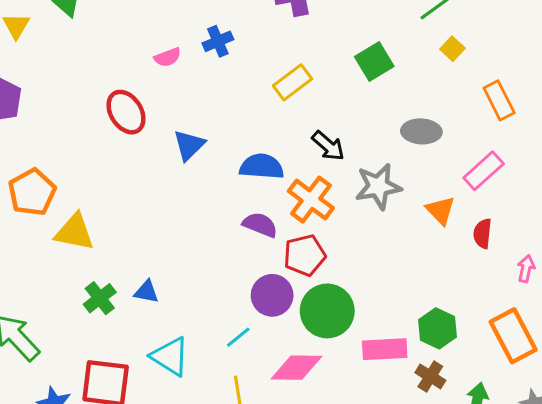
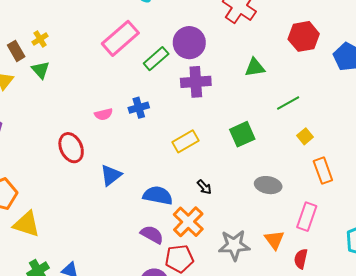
yellow square: (452, 49) -> (305, 136), moved
black arrow: (328, 146) -> (204, 187), size x0.7
pink rectangle: (484, 171) -> (307, 217), turned -36
gray star: (378, 186) -> (234, 245), moved

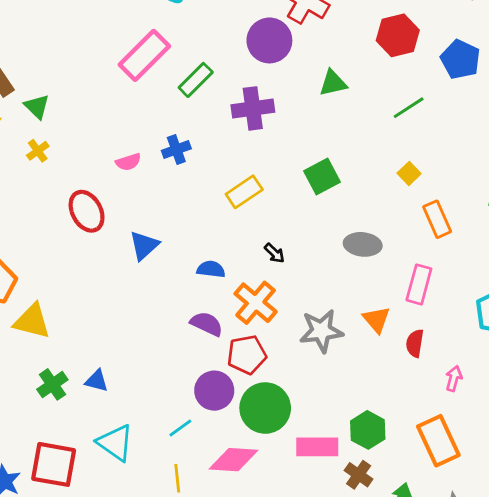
yellow cross: (40, 39) -> (38, 151), moved
purple circle: (189, 43) -> (269, 40), moved
green line: (288, 103) -> (409, 108), moved
blue semicircle: (158, 195) -> (211, 269), size x0.7

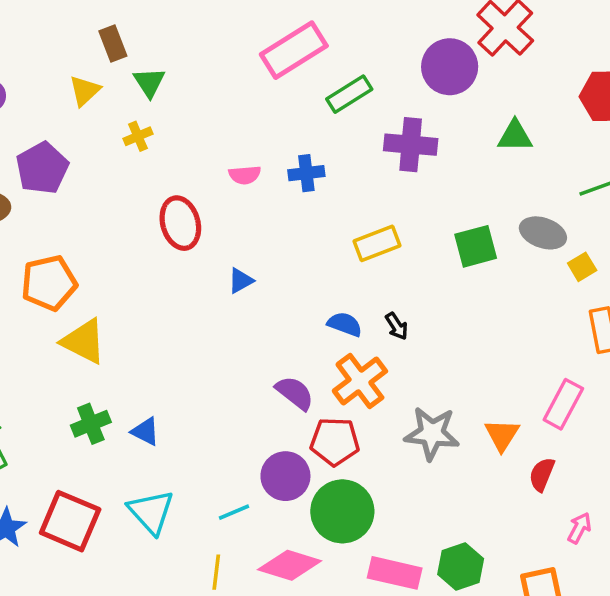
gray ellipse: (363, 244) -> (543, 233), moved
blue triangle: (144, 245) -> (241, 281), size x0.7
blue semicircle: (211, 269) -> (345, 324), moved

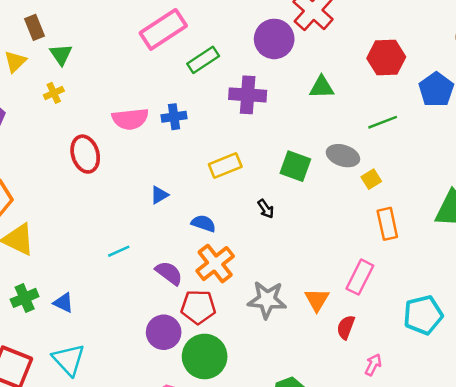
pink semicircle: (245, 175) -> (130, 119), size x1.6
green square: (476, 246) -> (295, 166), turned 36
blue triangle: (241, 281) -> (159, 195), moved
black arrow: (397, 326) -> (266, 209), moved
cyan line: (234, 512) -> (119, 251), moved

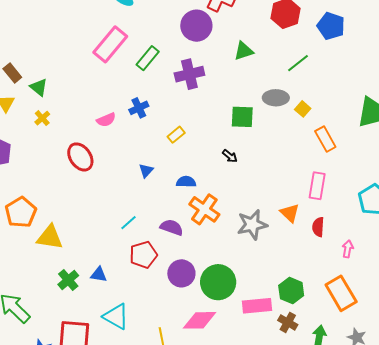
pink semicircle: (130, 119) -> (106, 120), size x0.7
yellow rectangle: (225, 166) -> (176, 135), moved, size x0.7
red pentagon: (198, 307) -> (143, 255), moved

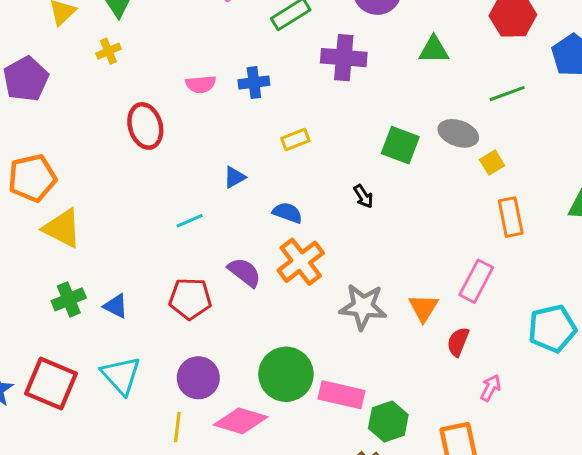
cyan line: (128, 223) -> (190, 221), moved
purple circle: (181, 273) -> (198, 378), moved
pink rectangle: (257, 306) -> (342, 395), moved

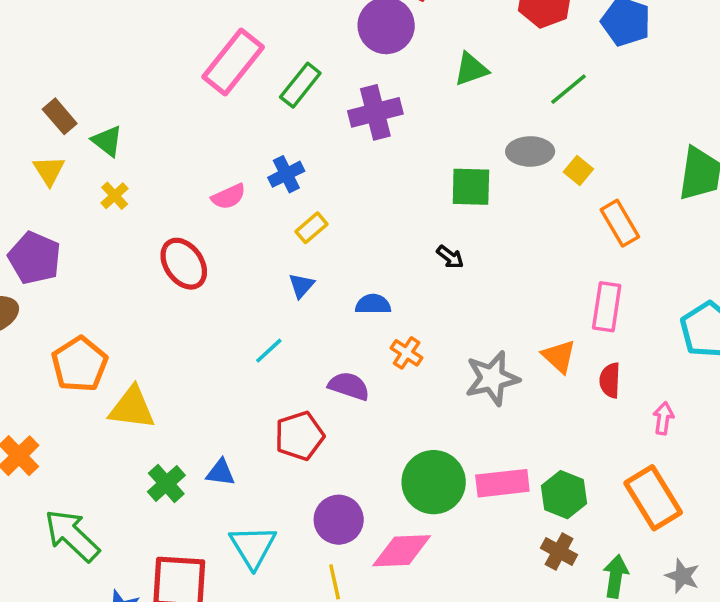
yellow rectangle: (295, 139) -> (312, 228), moved
orange cross: (301, 262) -> (407, 353), size x0.6
cyan triangle: (121, 375) -> (253, 547), turned 30

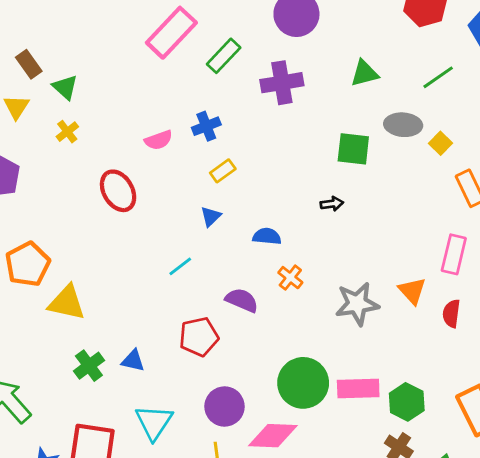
green triangle: (471, 69) -> (364, 73), moved
black arrow: (450, 257) -> (332, 204), turned -50

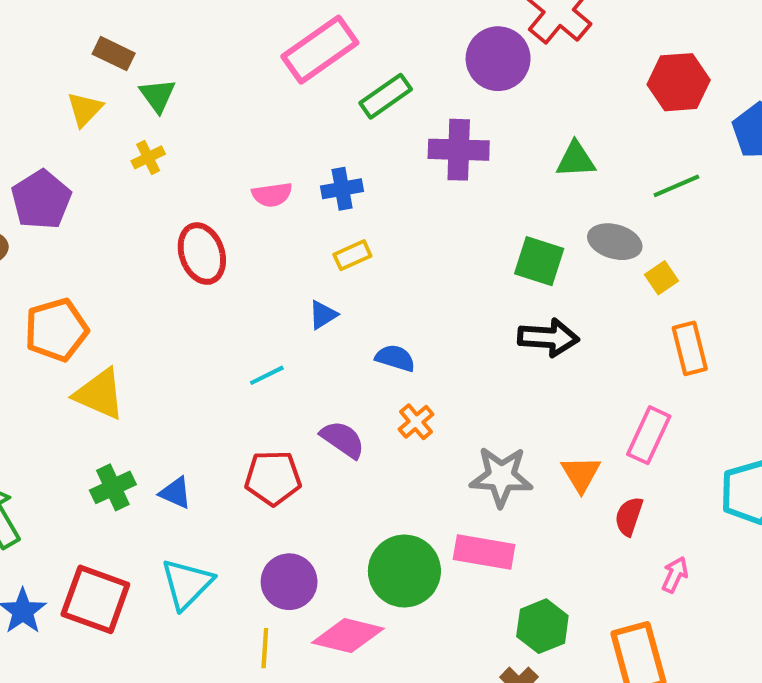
brown rectangle: (29, 64) -> (114, 54), turned -40
black arrow: (332, 204) -> (548, 338), moved, size x1.8
pink rectangle: (358, 389) -> (484, 552), moved

